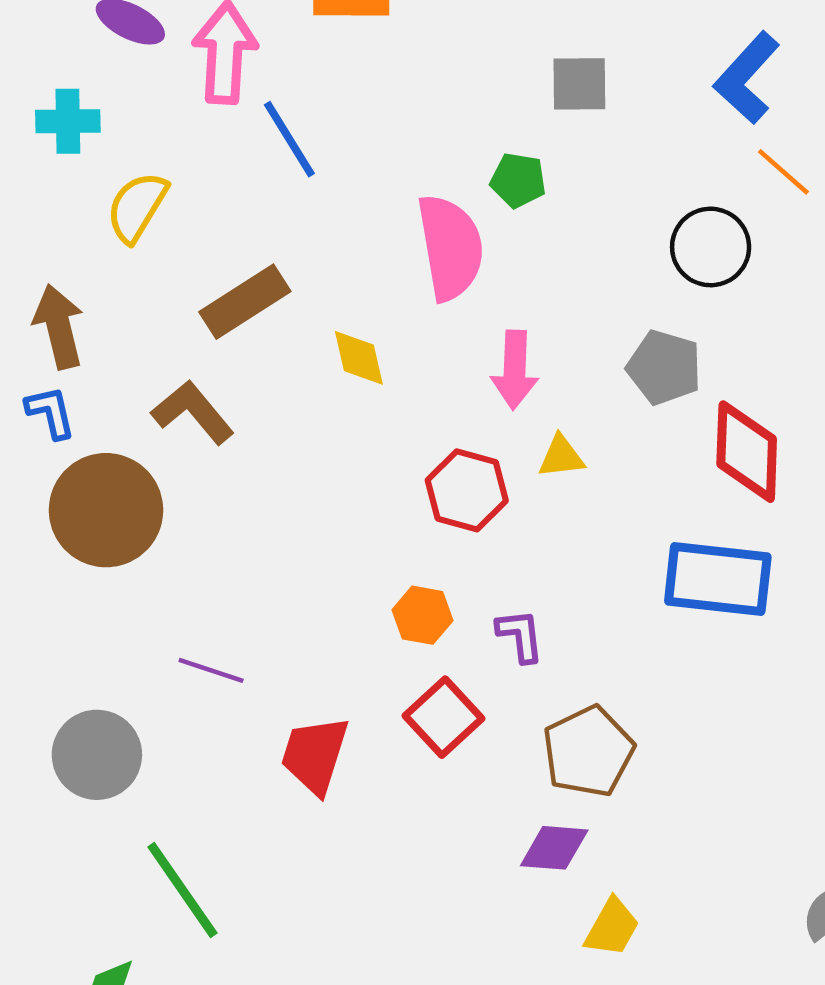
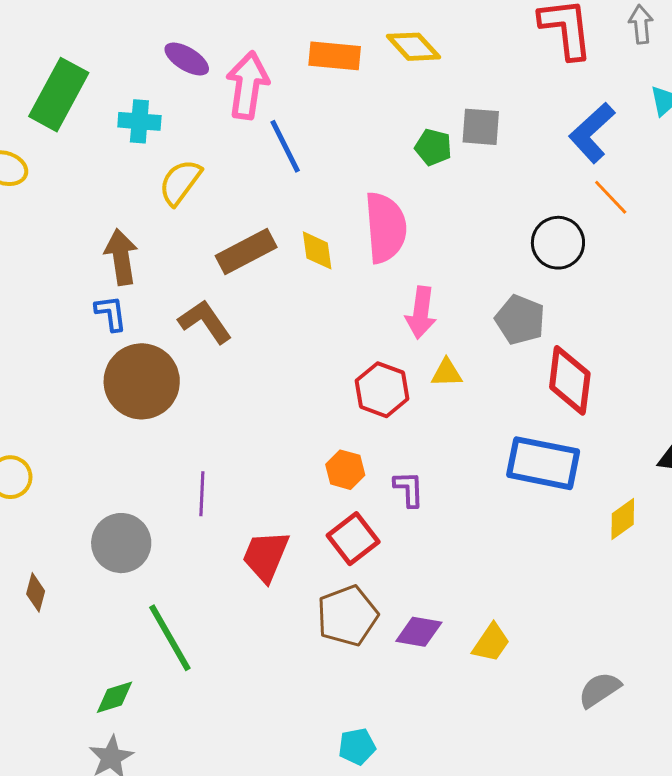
green pentagon: (518, 180) -> (433, 147), moved
yellow diamond: (359, 358) -> (317, 250), moved
purple line: (211, 670) -> (202, 494), turned 69
brown pentagon: (588, 752) -> (347, 616), moved
yellow trapezoid: (612, 927) -> (491, 643), moved

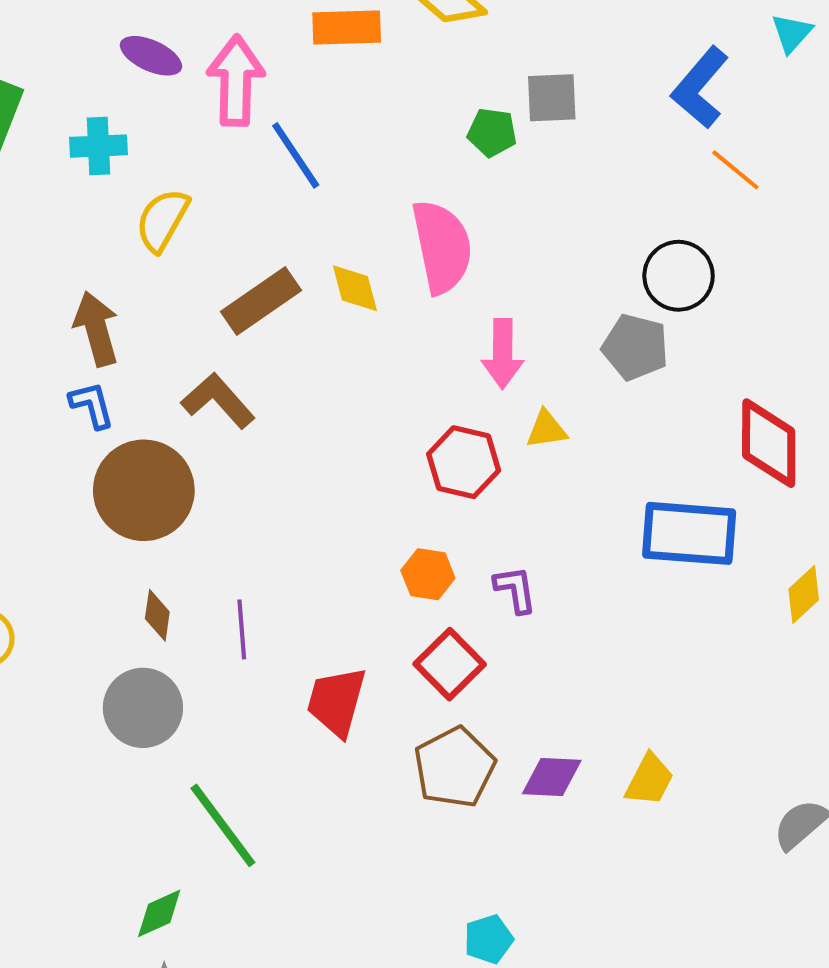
black circle: (558, 243) -> (679, 276), moved
red diamond: (570, 380) -> (769, 443), moved
brown diamond: (36, 592) -> (157, 615), moved

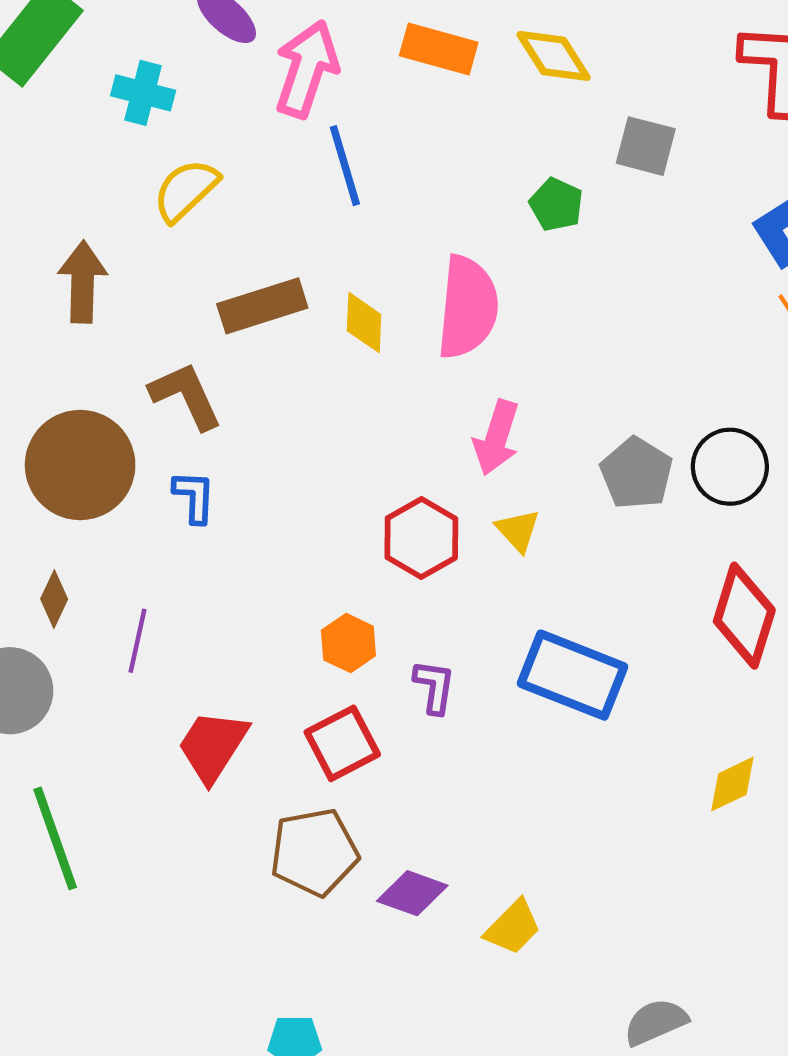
gray square: (552, 98) -> (646, 146), moved
black circle: (679, 276) -> (730, 467), moved
blue L-shape: (92, 405) -> (194, 497), moved
yellow triangle: (546, 429) -> (518, 530), turned 39
blue rectangle: (689, 533) -> (573, 675), moved

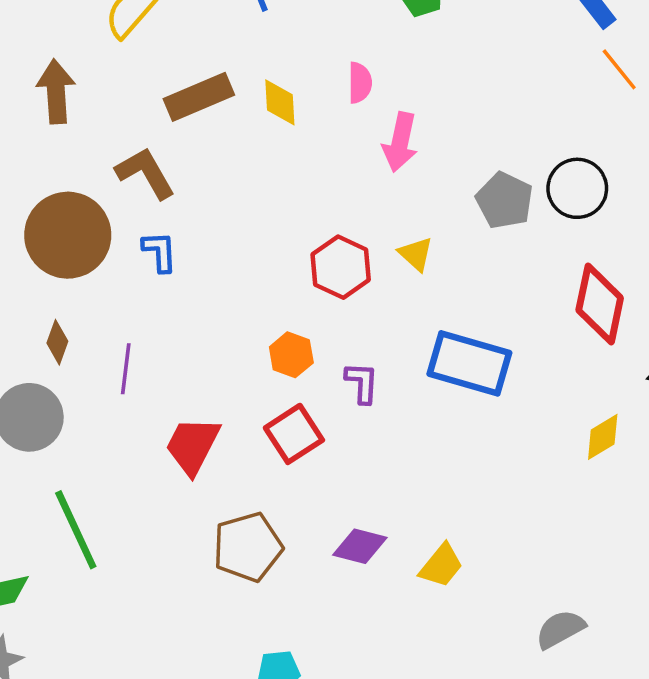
pink semicircle: (468, 307) -> (360, 83), size x0.5
pink arrow: (497, 438) -> (400, 142), moved
brown pentagon: (314, 852) -> (248, 547), moved

